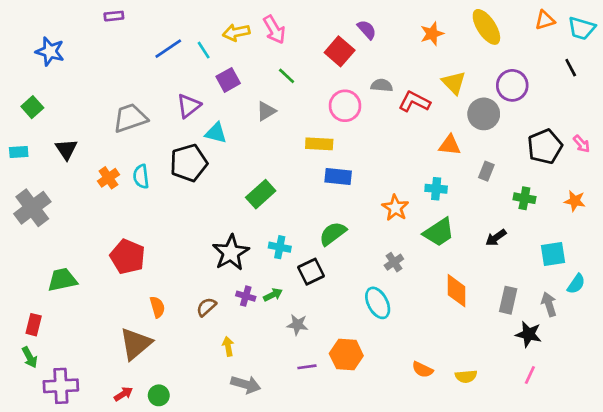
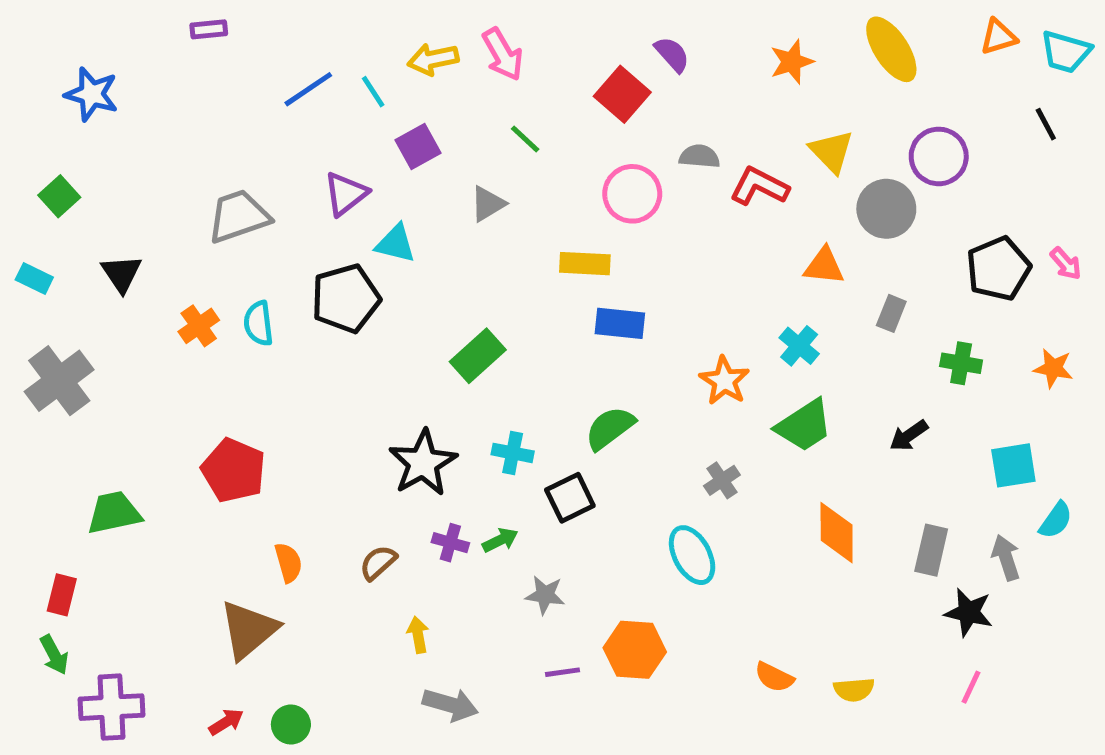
cyan rectangle: (19, 152) -> (34, 279), turned 30
cyan cross: (436, 189) -> (799, 346), turned 35

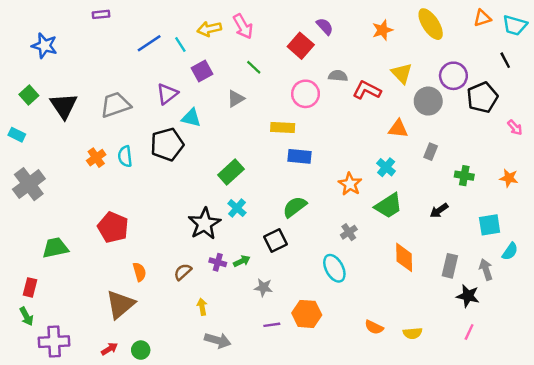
black pentagon: (998, 269) -> (482, 97), moved
black triangle: (121, 274) -> (64, 106), moved, size x1.4
cyan cross: (513, 453) -> (237, 208), moved, turned 30

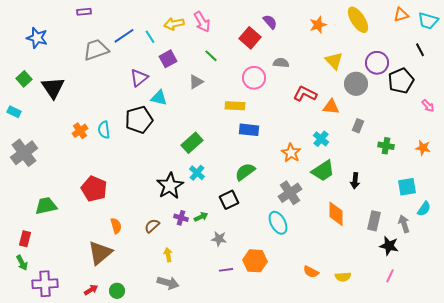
red L-shape: (367, 90) -> (305, 94), moved
gray trapezoid: (115, 105) -> (96, 50), moved
black arrow: (439, 211) -> (355, 181), moved, turned -49
gray cross: (349, 232) -> (290, 193), size x1.6
gray arrow: (218, 340) -> (168, 283), moved

